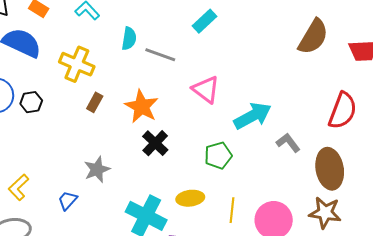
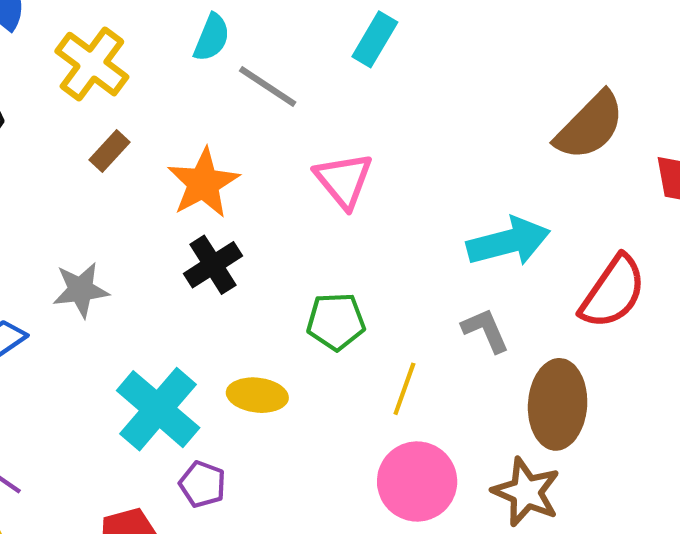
cyan rectangle: (204, 21) -> (375, 39), turned -30
cyan arrow: (253, 116) -> (508, 242), moved
yellow line: (232, 210) -> (404, 389), moved

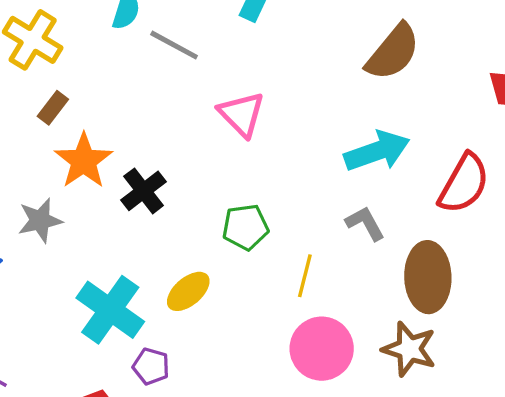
brown semicircle: (590, 126) -> (393, 52), moved
orange star: (203, 183) -> (84, 161), moved
yellow ellipse: (257, 395) -> (188, 291), turned -42

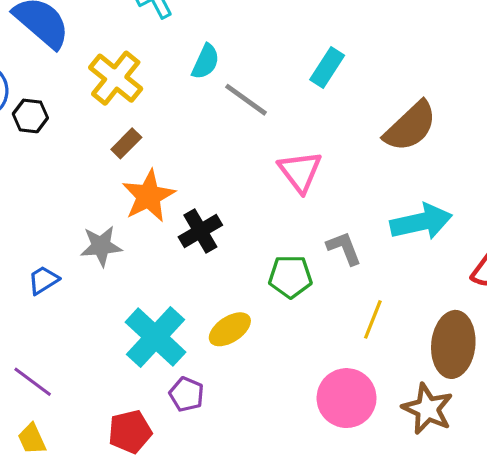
brown semicircle: (393, 52) -> (410, 126), moved
gray L-shape: (365, 223) -> (344, 248), moved
yellow line: (305, 276) -> (373, 319), moved

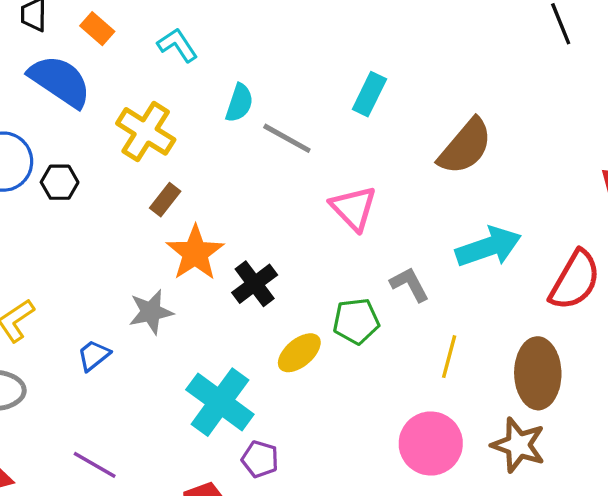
yellow ellipse: (230, 329) -> (299, 353), moved

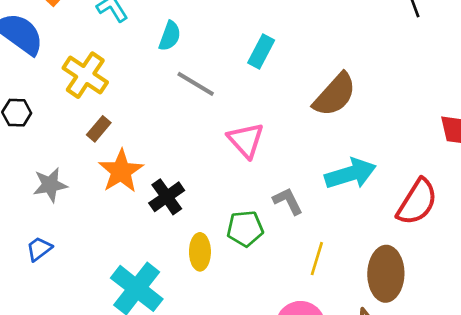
cyan semicircle: (239, 103) -> (170, 36), moved
gray star: (151, 312) -> (50, 185), moved
yellow ellipse: (299, 353) -> (200, 252), turned -52

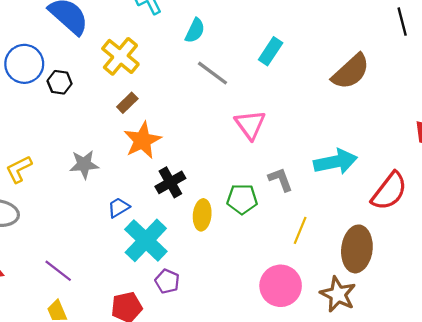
brown semicircle: (335, 95) -> (351, 72), moved
gray star: (50, 185) -> (84, 164), moved
black cross: (167, 197) -> (170, 182), moved
blue trapezoid: (39, 249) -> (119, 208), moved

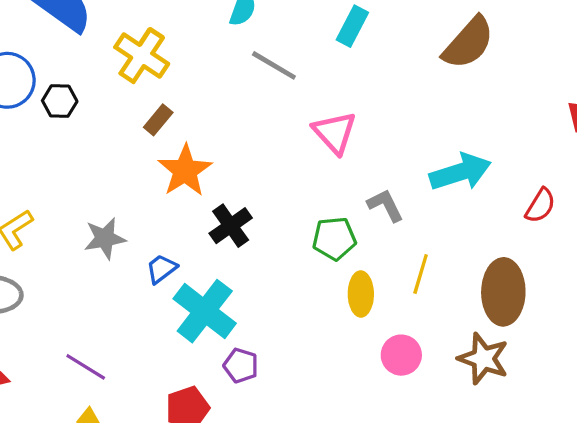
gray star: (84, 164) -> (105, 238), moved
red semicircle: (389, 191) -> (540, 206), size x0.6
yellow ellipse: (202, 215) -> (361, 294), moved
pink circle: (281, 286) -> (401, 355), size x0.7

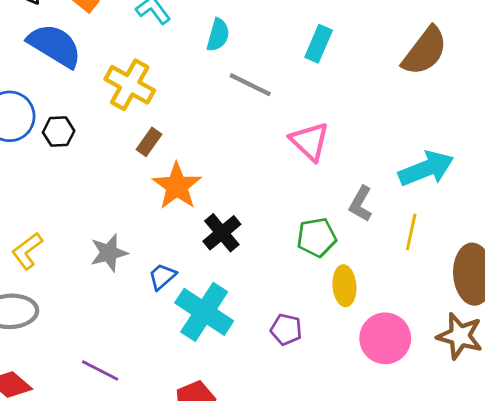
gray L-shape: (385, 205) -> (361, 204), turned -120
yellow line: (421, 274) -> (411, 232), moved
pink circle: (401, 355) -> (385, 338), size x1.4
purple pentagon: (241, 366) -> (286, 330), moved

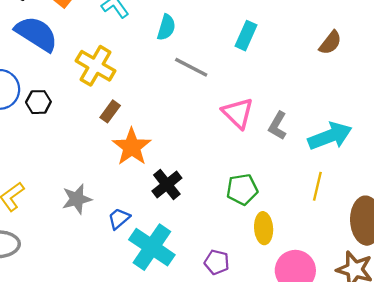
brown semicircle: (425, 51) -> (330, 43), size x0.6
gray L-shape: (361, 204) -> (278, 126), moved

